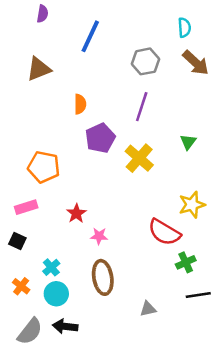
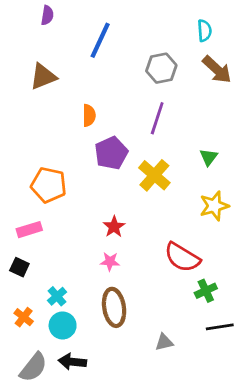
yellow star: (192, 205) -> (214, 206), moved
red star: (76, 213) -> (114, 227), moved

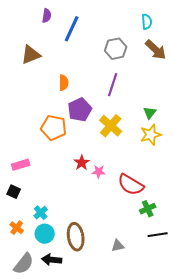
purple semicircle: (47, 15) -> (47, 16), moved
orange pentagon: (49, 185) -> (54, 128), moved
yellow star: (214, 206) -> (151, 135), moved
pink star: (110, 262) -> (99, 172), moved
brown ellipse: (114, 307) -> (76, 237), moved

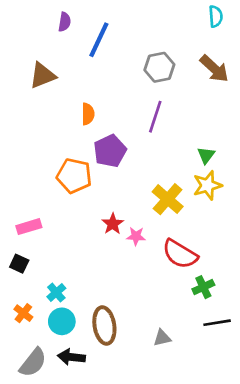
cyan semicircle: (147, 22) -> (216, 16), moved
yellow cross: (111, 126) -> (168, 199), moved

